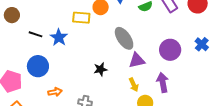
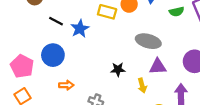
gray ellipse: (124, 38) -> (148, 41), turned -50
yellow arrow: (134, 85) -> (142, 85), moved

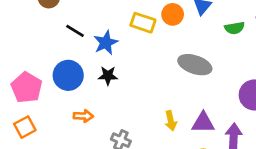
purple triangle: (158, 67) -> (203, 123), moved
black star: (118, 69) -> (108, 76), moved
yellow arrow: (142, 85) -> (171, 121), moved

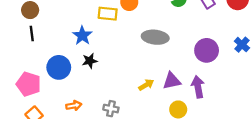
black line: (75, 31) -> (32, 33), moved, turned 64
orange arrow: (83, 116) -> (74, 106), moved
yellow arrow: (171, 121) -> (146, 85), turned -96

